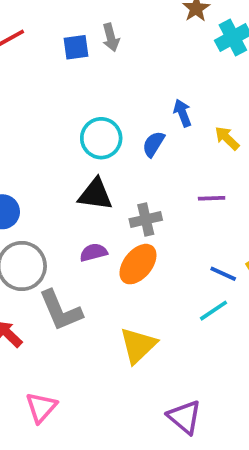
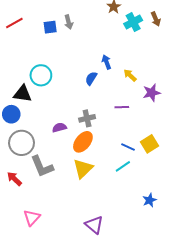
cyan circle: (101, 138) -> (41, 75), moved
black triangle: (95, 194) -> (23, 94), moved
purple semicircle: (93, 252) -> (59, 128), moved
yellow triangle: (138, 345) -> (83, 168), moved
purple triangle: (184, 417) -> (94, 225), moved

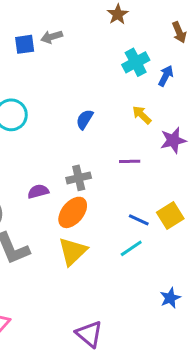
gray arrow: (69, 22) -> (52, 37), turned 88
cyan cross: (133, 22) -> (136, 62), moved
blue arrow: (106, 62) -> (166, 76), moved, turned 48

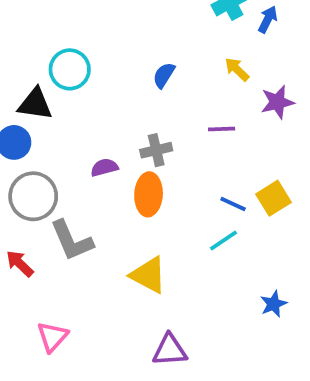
orange ellipse: (73, 212) -> (149, 194), turned -36
yellow triangle: (73, 251) -> (149, 275), moved, turned -48
purple triangle: (89, 334) -> (170, 350), turned -44

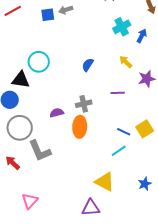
yellow triangle: (149, 275) -> (105, 182), moved

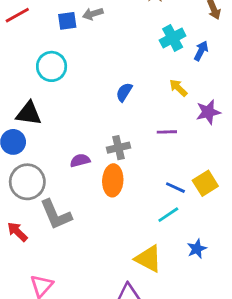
cyan circle: (39, 62) -> (52, 66), moved
blue star: (145, 184) -> (197, 249), moved

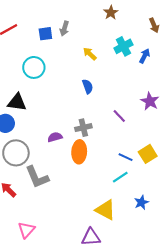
gray arrow: (93, 14) -> (64, 28), turned -56
yellow arrow: (178, 88) -> (90, 54), moved
blue semicircle: (124, 92) -> (88, 86), turned 128
purple star: (208, 112) -> (150, 101), turned -30
purple line: (167, 132) -> (119, 116), turned 48

